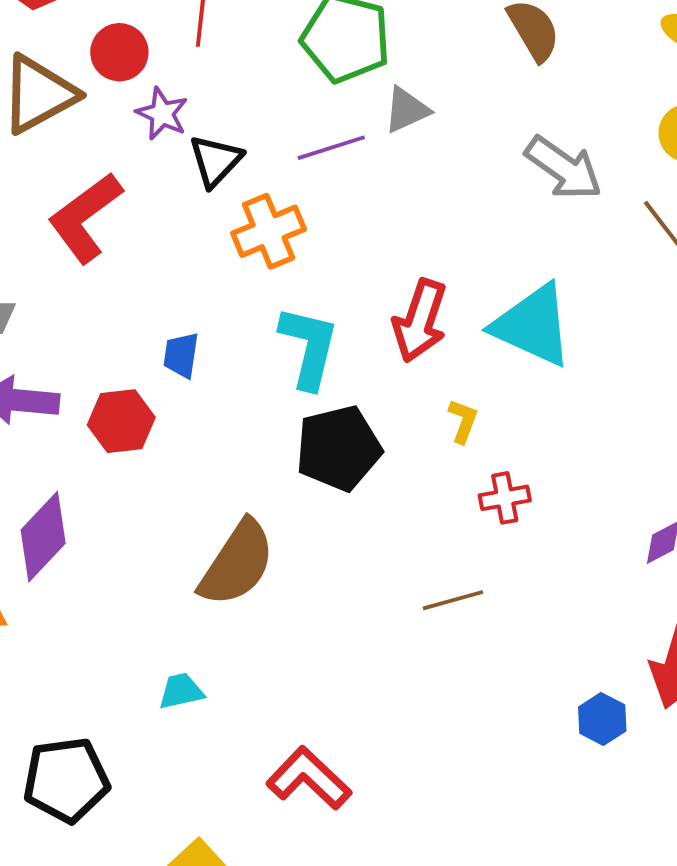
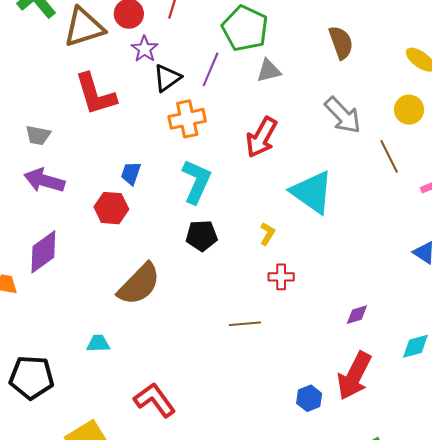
purple line: (331, 148) -> (211, 69), moved, turned -60
red L-shape: (85, 218) -> (96, 94), turned -81
red arrow: (420, 321) -> (261, 137), moved
red hexagon: (121, 421) -> (111, 208), moved
black pentagon: (339, 448) -> (202, 236), size x0.7

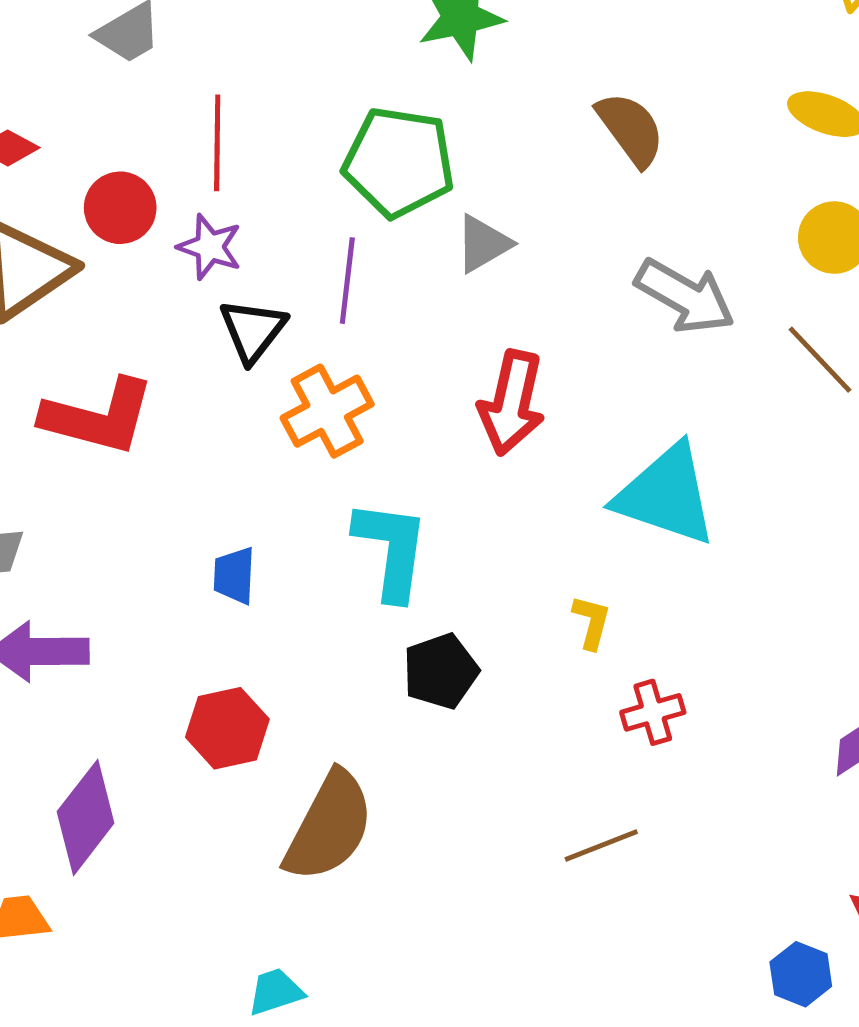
purple star: (145, 49) -> (210, 247), moved
red L-shape: (96, 94) -> (98, 417), turned -42
red hexagon: (111, 208) -> (227, 728), moved

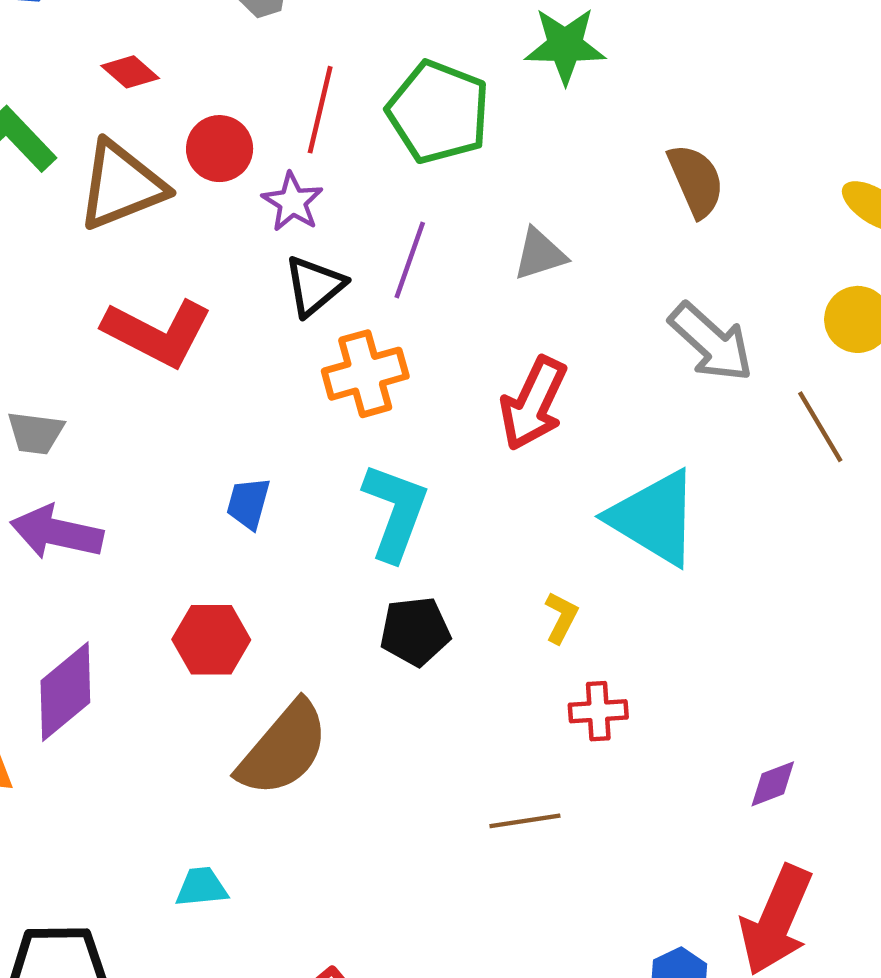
green pentagon: (399, 162) -> (438, 112), moved

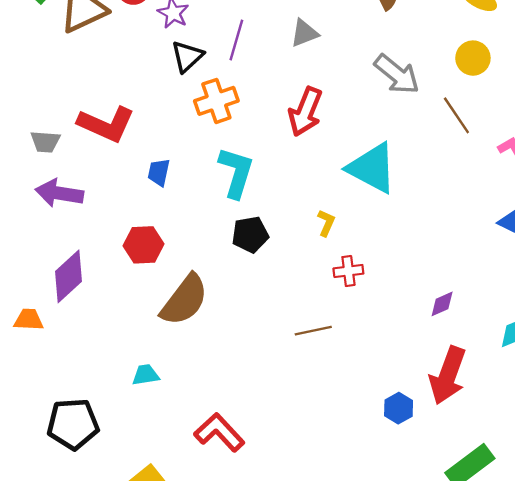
red L-shape: (158, 333) -> (106, 124), moved

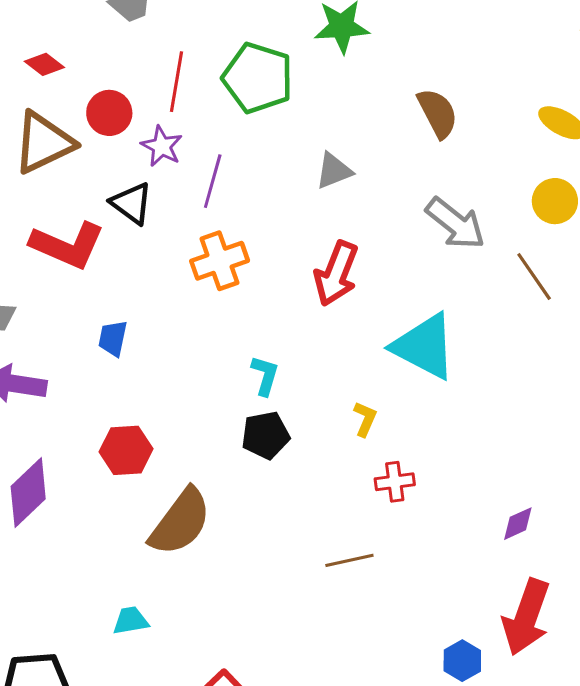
purple line: (236, 40) -> (213, 181), moved
black triangle: (187, 56) -> (132, 203), moved, turned -40
red L-shape: (106, 124) -> (67, 245), moved
blue trapezoid: (159, 172) -> (113, 338), moved
cyan L-shape: (236, 172) -> (265, 375), moved, size x0.6

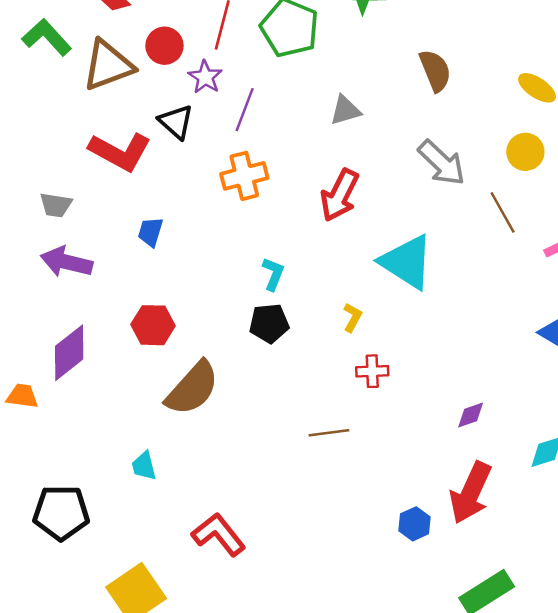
cyan trapezoid: (131, 621) -> (144, 466), turned -100

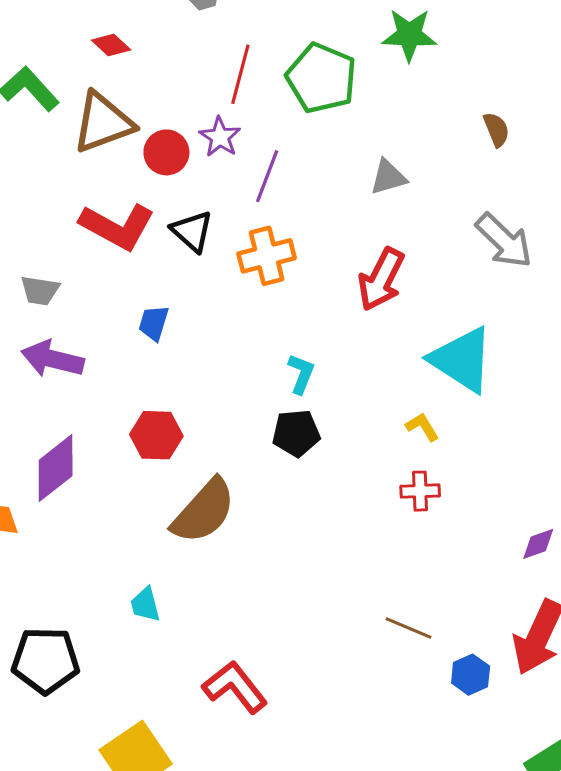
red circle: (164, 46) -> (166, 152), moved
brown semicircle: (435, 71) -> (496, 130), size x0.7
black triangle: (176, 122) -> (192, 231), moved
yellow L-shape: (352, 317) -> (422, 427), moved, turned -60
brown line: (329, 433) -> (409, 628), moved, turned 30

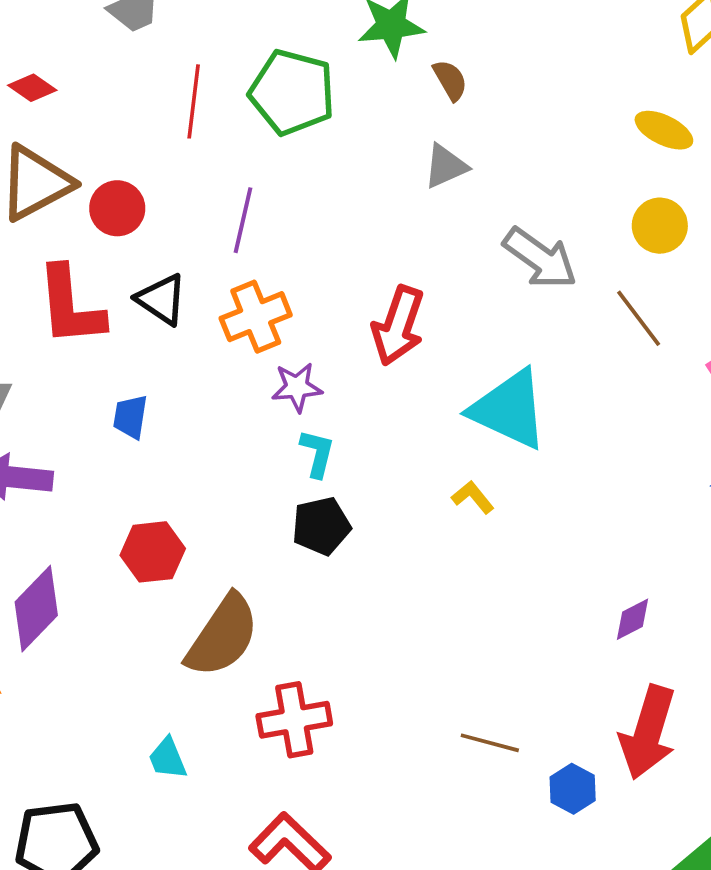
brown semicircle: (496, 130) -> (450, 80), moved
purple star: (220, 137) -> (297, 387), moved, turned -30
gray triangle: (388, 177) -> (446, 166), moved
red L-shape: (117, 226) -> (70, 306), turned 64
red cross: (420, 491) -> (294, 720), moved, size x1.5

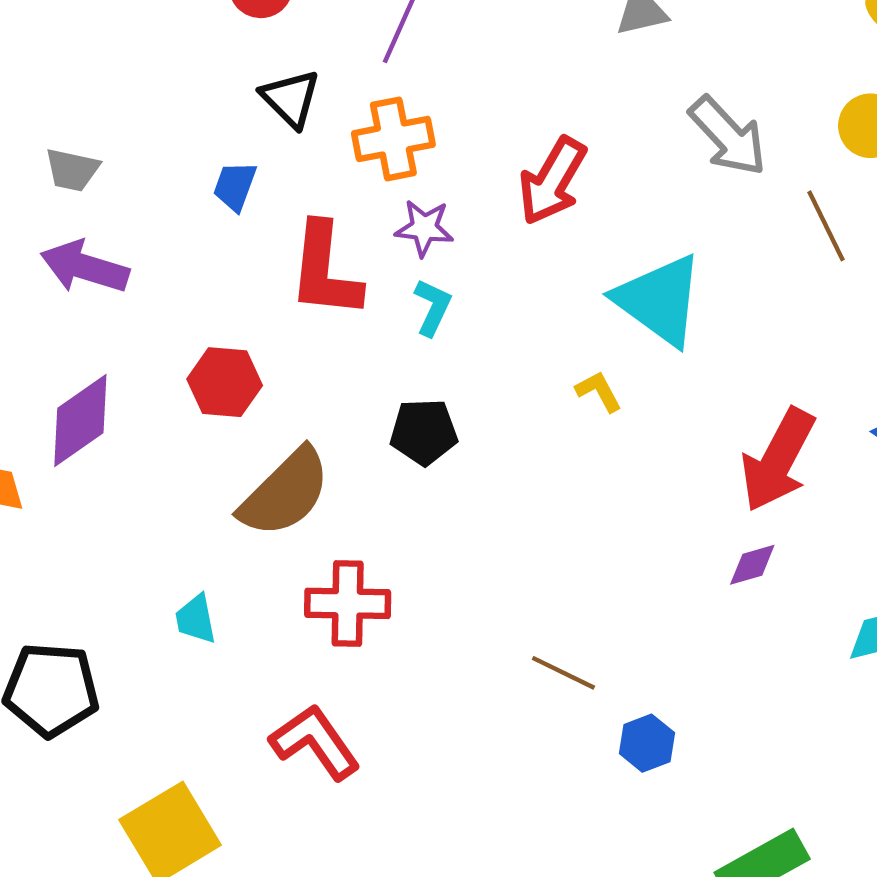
red L-shape: (70, 306) -> (325, 270), moved
blue trapezoid: (130, 417) -> (235, 186), moved
black pentagon: (321, 526) -> (424, 432), moved
red arrow: (648, 732) -> (778, 460), moved

